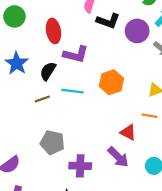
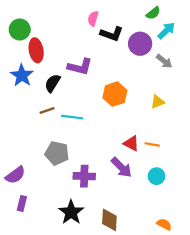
red ellipse: (53, 31) -> (36, 50), moved
cyan line: (72, 91) -> (72, 117), moved
orange line: (149, 116) -> (152, 144), moved

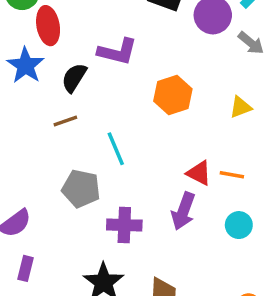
cyan line: (72, 117) -> (116, 149), moved, turned 60
purple arrow: (121, 167) -> (183, 211), turned 65

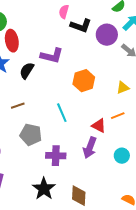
brown line: (65, 121) -> (18, 106), moved
cyan line: (116, 149) -> (62, 113), moved
orange line: (232, 175) -> (118, 116), moved, turned -32

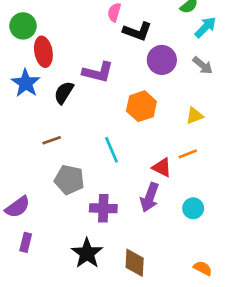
purple circle: (107, 35) -> (162, 60), moved

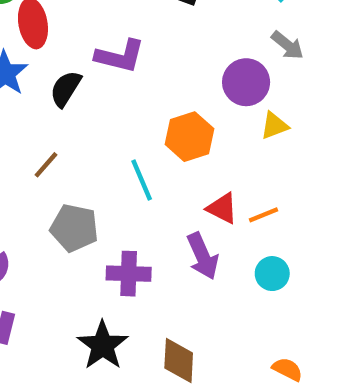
purple circle: (162, 60) -> (246, 82), moved
orange hexagon: (141, 106) -> (190, 137), moved
brown line: (52, 140) -> (46, 165), turned -30
orange line: (188, 154) -> (263, 215), moved
purple arrow: (150, 197) -> (203, 256), turned -44

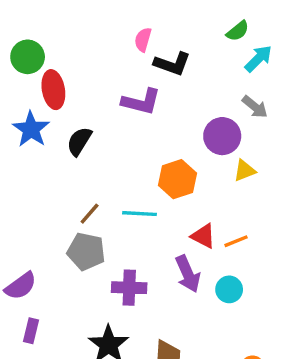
purple L-shape: (120, 56) -> (141, 102), moved
brown line: (46, 165) -> (90, 214), moved
cyan line: (142, 180) -> (140, 214), turned -64
cyan circle: (272, 274) -> (229, 289), moved

